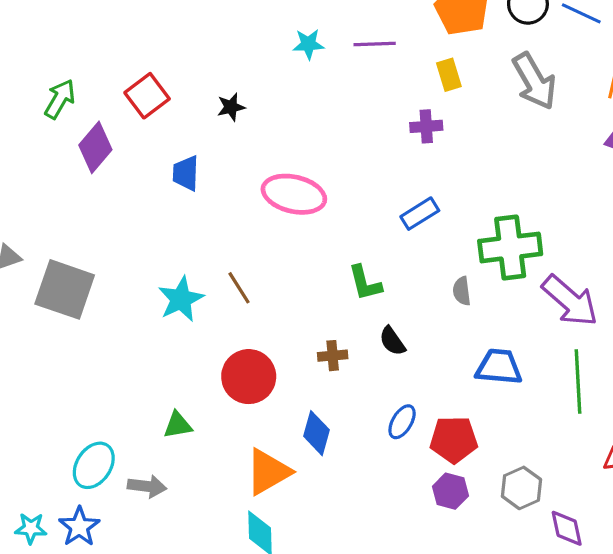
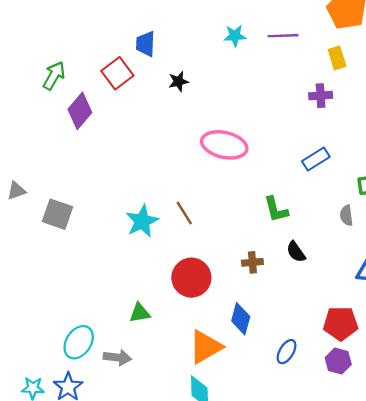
blue trapezoid: (186, 173) -> (146, 44), moved
gray square: (65, 289) -> (57, 214), size x0.7
blue ellipse: (402, 422) -> (287, 352), moved

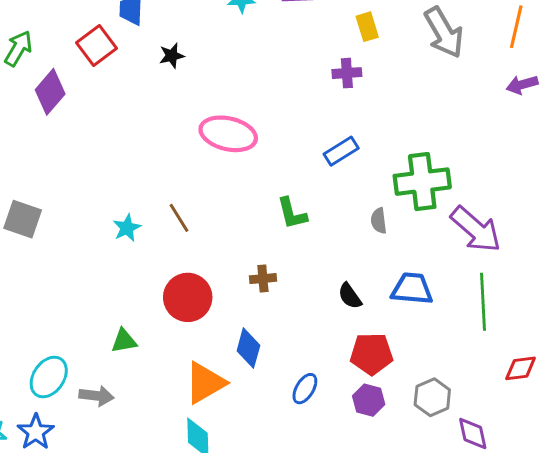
cyan star: (142, 221) -> (127, 228), size x0.7
black semicircle: (296, 252) -> (350, 296), moved

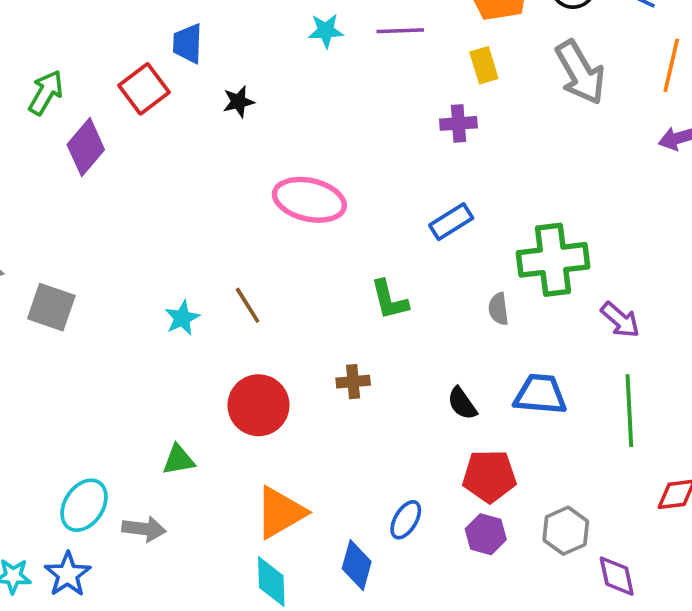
purple arrow: (476, 229) -> (620, 320), size x0.6
blue diamond: (248, 348) -> (357, 565), moved

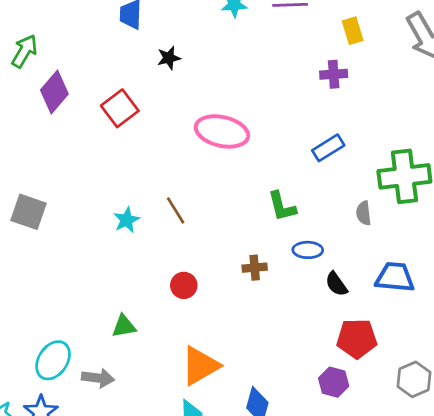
red square: (144, 89) -> (120, 108), moved
red circle: (259, 405) -> (184, 285), size x0.6
blue ellipse: (406, 520) -> (308, 250), moved, turned 60
purple hexagon: (486, 534) -> (334, 382), moved

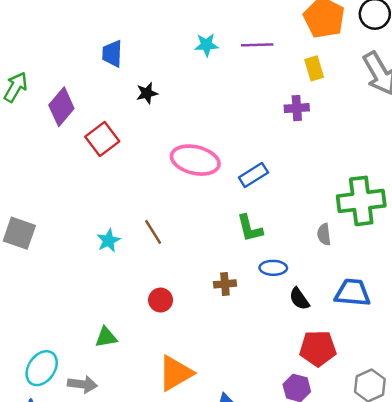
purple diamond: (54, 92) -> (61, 107), moved
blue rectangle: (328, 148) -> (253, 175), moved

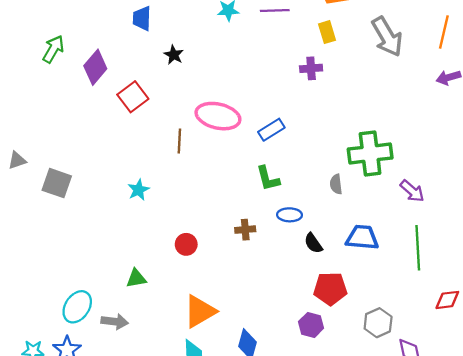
black star: (147, 93) -> (174, 55), turned -30
brown line: (153, 232) -> (179, 141), moved, turned 35

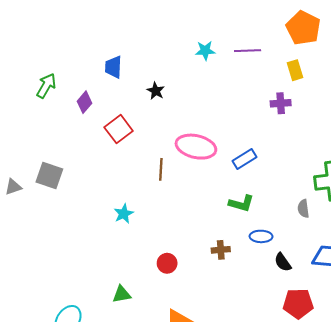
blue trapezoid: (142, 18) -> (113, 67), moved
purple diamond: (95, 67) -> (84, 102), size x0.7
green L-shape: (268, 178) -> (241, 203), turned -60
gray square: (57, 183) -> (49, 176), moved

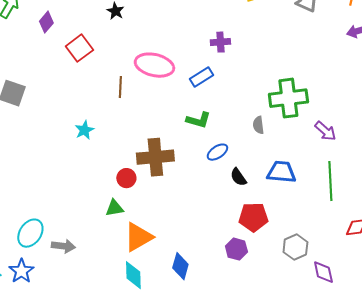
purple cross: (281, 103) -> (220, 42), moved
blue ellipse: (261, 236) -> (217, 152), turned -35
brown cross: (221, 250) -> (155, 157), moved, size x2.0
green triangle: (122, 294) -> (114, 208), moved

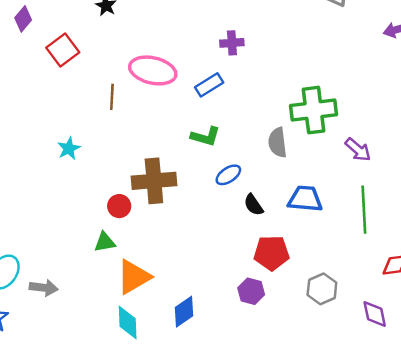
gray semicircle: (258, 125) -> (278, 142), size x1.4
blue diamond: (180, 266) -> (184, 312), turned 40
purple diamond: (323, 272) -> (375, 314), moved

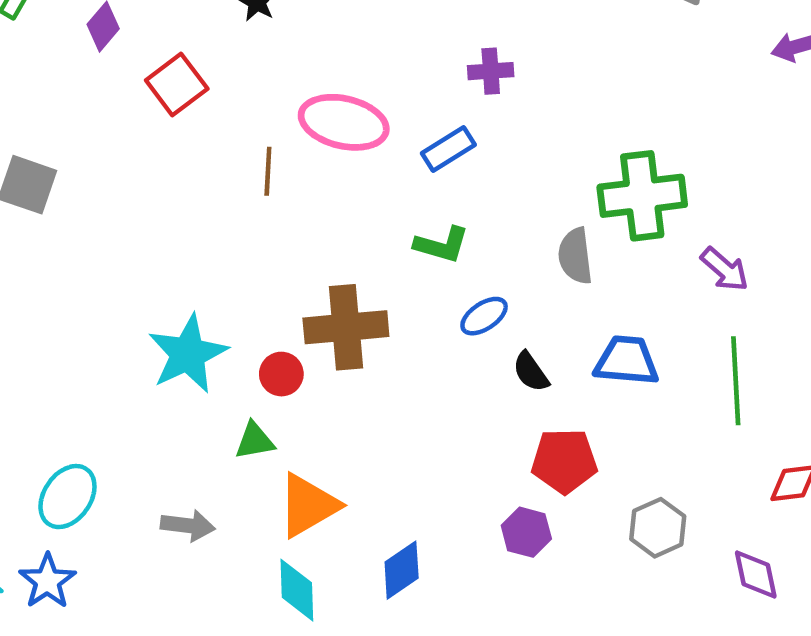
cyan star: (69, 148) -> (188, 354), moved, size x1.8
gray arrow: (44, 288) -> (188, 525), moved

